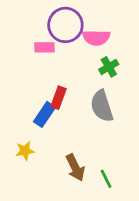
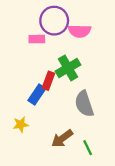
green cross: (109, 67) -> (68, 68), moved, size x1.5
gray semicircle: (102, 106) -> (84, 104), moved
brown arrow: (75, 168) -> (62, 138), turned 80

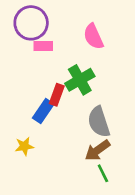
purple circle: (54, 21) -> (31, 23), moved
pink semicircle: (80, 31) -> (93, 36), turned 65
brown arrow: (62, 138) -> (97, 150), moved

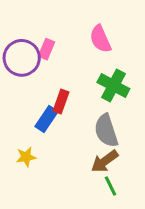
purple circle: (31, 23) -> (22, 58), moved
pink rectangle: (43, 46) -> (46, 49), turned -66
green cross: (80, 80) -> (113, 86), moved, turned -32

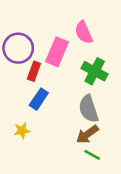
pink rectangle: (46, 49) -> (57, 52), moved, size x1.6
red rectangle: (61, 102) -> (34, 71), moved
green line: (111, 186) -> (92, 155), turned -35

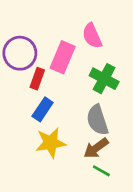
yellow star: (22, 131) -> (51, 143), moved, size x1.6

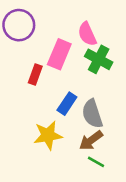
purple circle: (20, 53) -> (19, 25), moved
green cross: (104, 79) -> (99, 59), moved
blue rectangle: (43, 109) -> (67, 104), moved

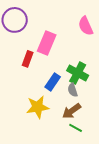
pink semicircle: (87, 34) -> (86, 26), moved
green cross: (99, 59) -> (78, 73), moved
gray semicircle: (92, 114) -> (73, 90), size x0.6

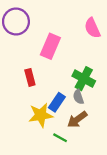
red rectangle: (28, 59) -> (30, 77), moved, turned -35
blue rectangle: (53, 82) -> (57, 102), moved
green line: (76, 128) -> (60, 138), moved

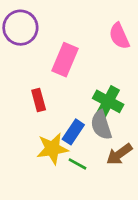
gray semicircle: (78, 97) -> (101, 125), size x1.5
brown arrow: (77, 119) -> (119, 154), moved
green line: (60, 138) -> (78, 164), moved

